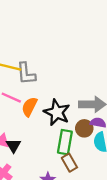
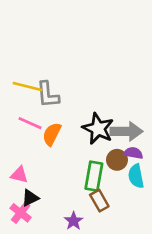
black star: (57, 112) -> (98, 129), moved
black triangle: (13, 146) -> (30, 198), moved, turned 35

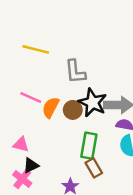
yellow line: (27, 87) -> (36, 49), moved
gray L-shape: (48, 95) -> (75, 72), moved
brown circle: (117, 160) -> (73, 110), moved

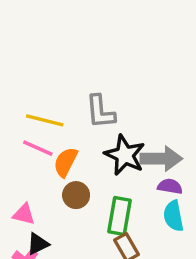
yellow line: (36, 49) -> (45, 120), moved
brown circle: (73, 110) -> (76, 195), moved

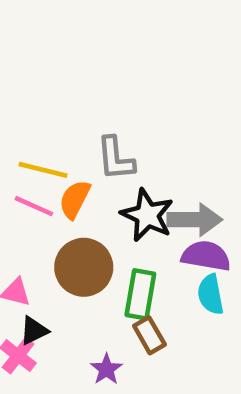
orange semicircle: (66, 162) -> (75, 199), moved
purple semicircle: (170, 186) -> (206, 256), size x1.5
brown circle: (76, 195) -> (84, 267), size x1.6

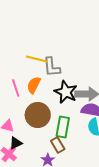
yellow line: (43, 170) -> (37, 59), moved
pink line: (34, 206) -> (16, 88), turned 48
brown rectangle: (149, 335) -> (58, 145), moved

